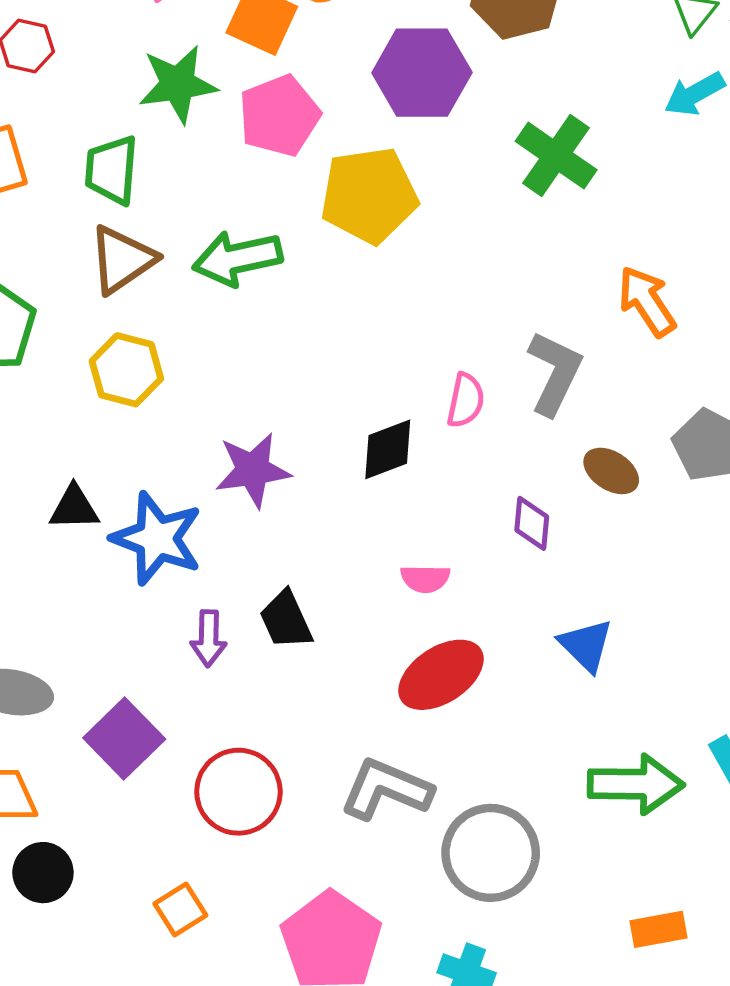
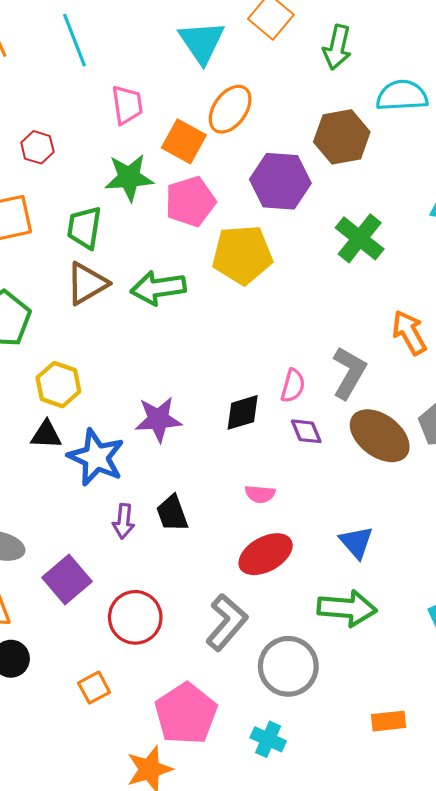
yellow hexagon: (126, 370) -> (58, 385), moved
brown ellipse: (611, 471) -> (380, 436), size x1.8
purple diamond: (532, 523) -> (306, 431), moved, turned -32
green arrow: (636, 784) -> (347, 608), moved
gray L-shape: (386, 789) -> (227, 622), turned 104

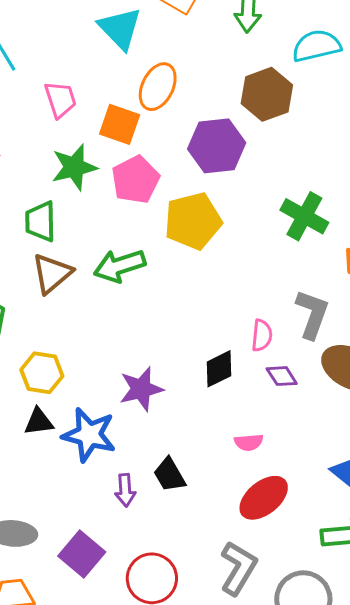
green cross: (360, 238) -> (304, 216), moved

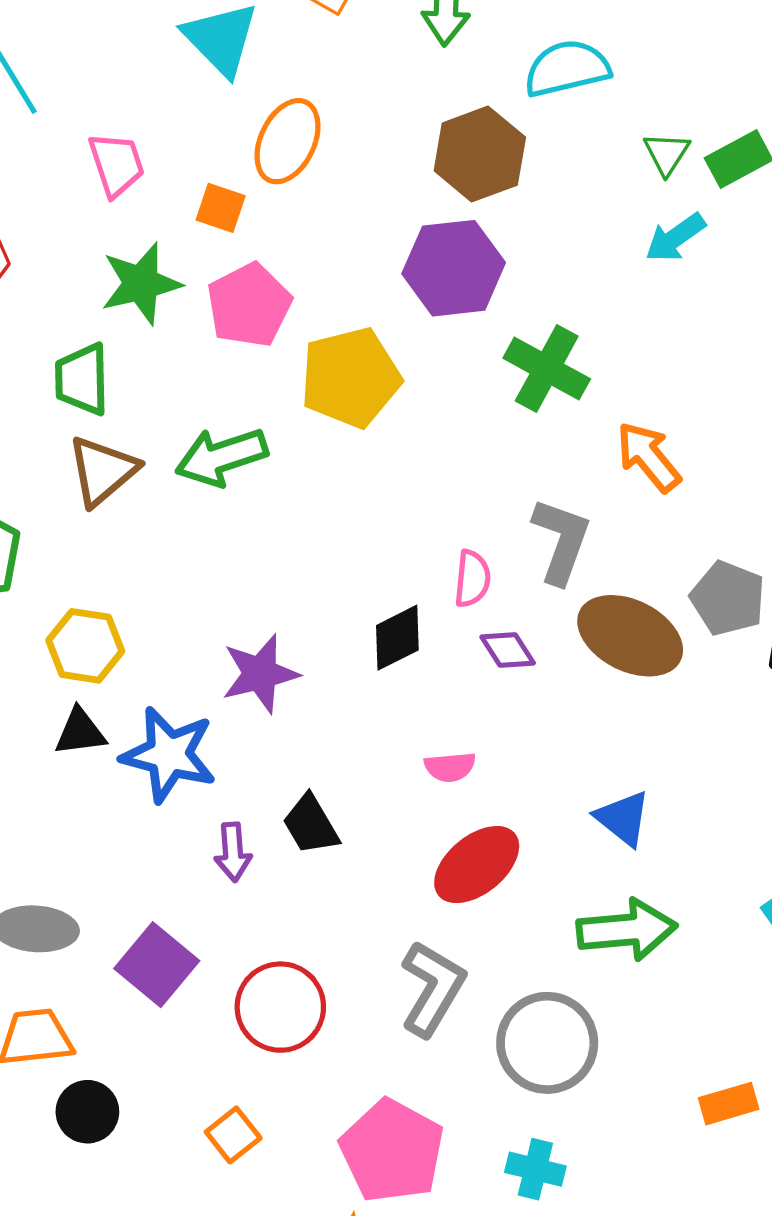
orange square: (120, 124) -> (221, 208), size x0.7
purple hexagon: (217, 146) -> (454, 268), moved

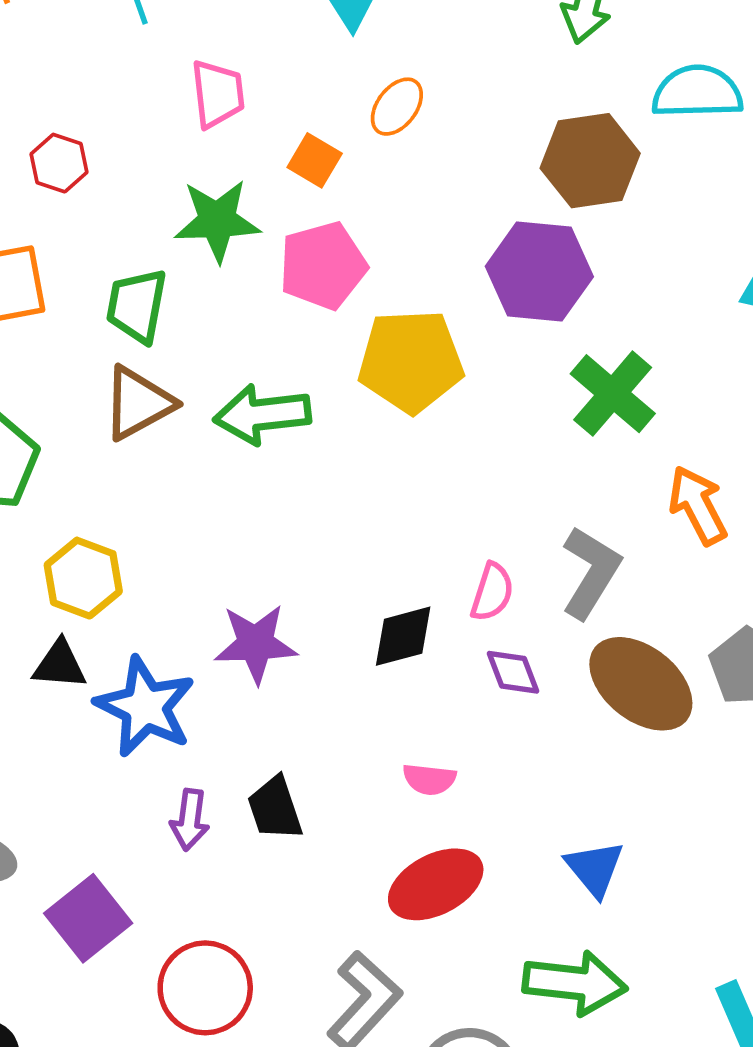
orange ellipse: (288, 141) -> (397, 107), size x0.7

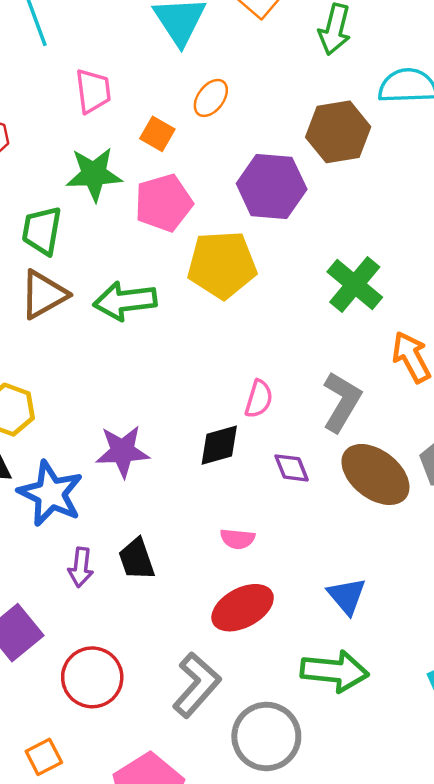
purple hexagon: (539, 271) -> (272, 186), moved
pink semicircle: (492, 592) -> (259, 399), moved

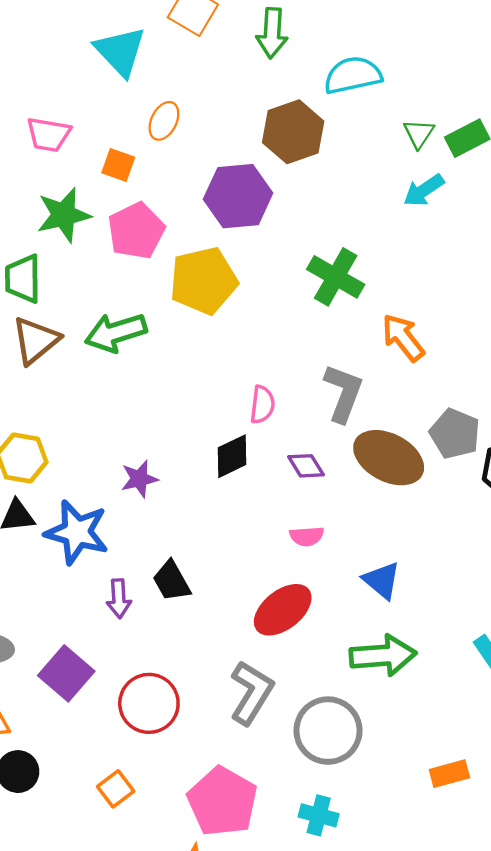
pink trapezoid: (93, 91) -> (49, 134), turned 117
purple star: (123, 451) -> (139, 479), size x0.7
pink semicircle: (237, 539) -> (307, 536), moved

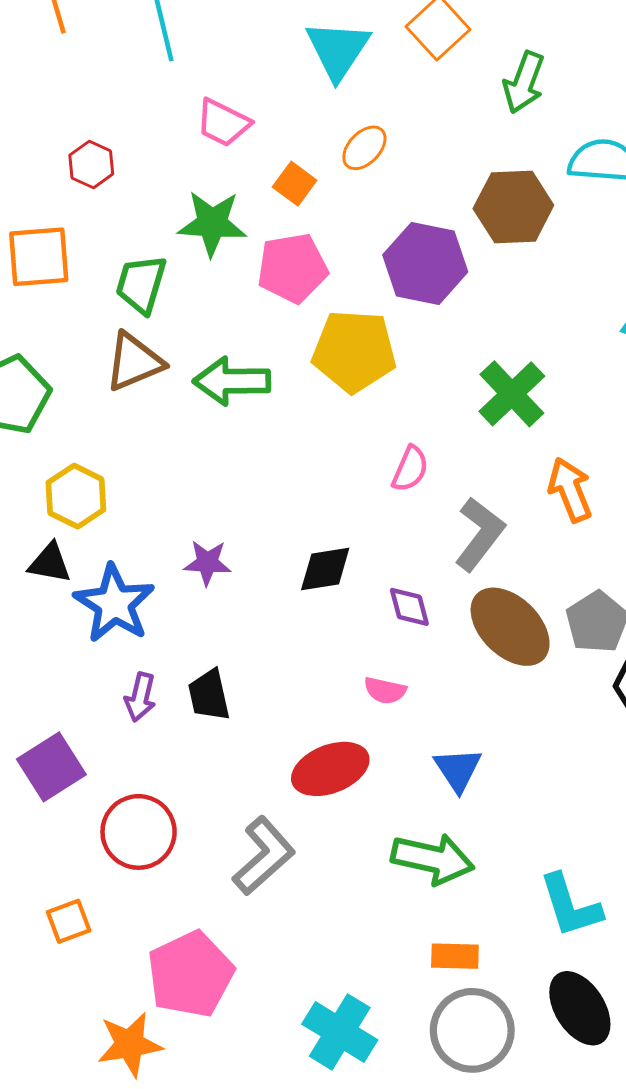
pink semicircle: (262, 405) -> (410, 469), moved
gray circle: (328, 731) -> (472, 1030), moved
orange rectangle: (449, 774) -> (455, 956), moved
cyan cross: (319, 815) -> (340, 1032), moved, size x1.5

